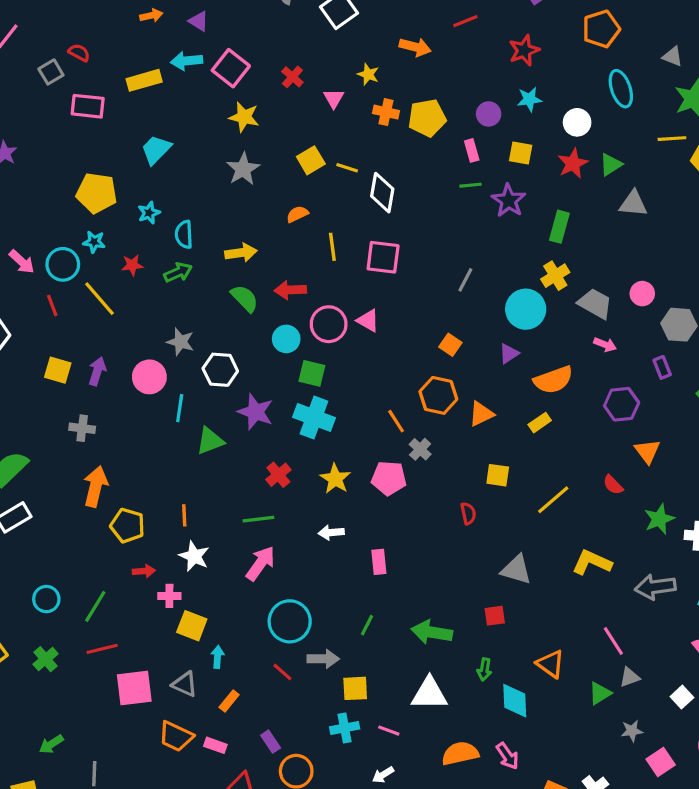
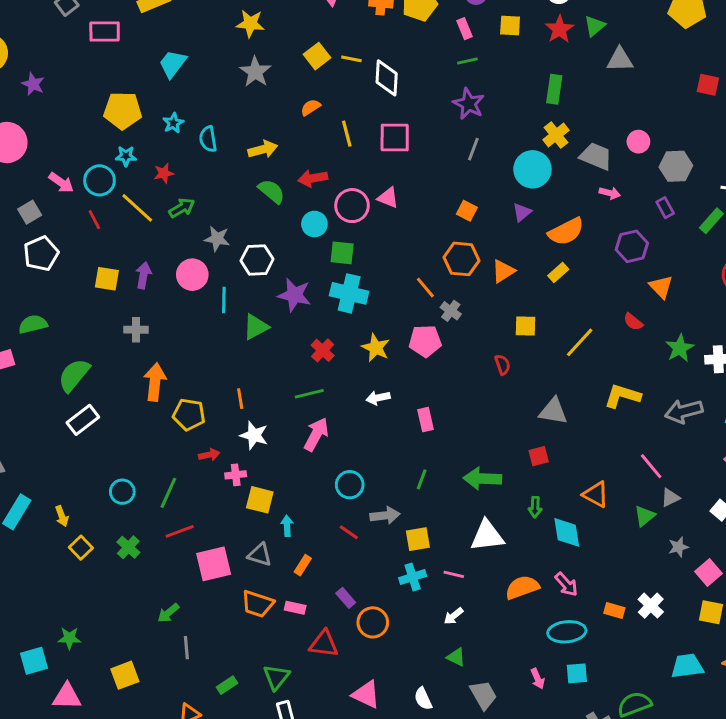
purple star: (509, 200) -> (469, 104), moved
green arrow: (178, 272) -> (182, 208), moved
cyan circle: (290, 621) -> (350, 485), size x0.7
green arrow: (51, 744) -> (168, 613), moved

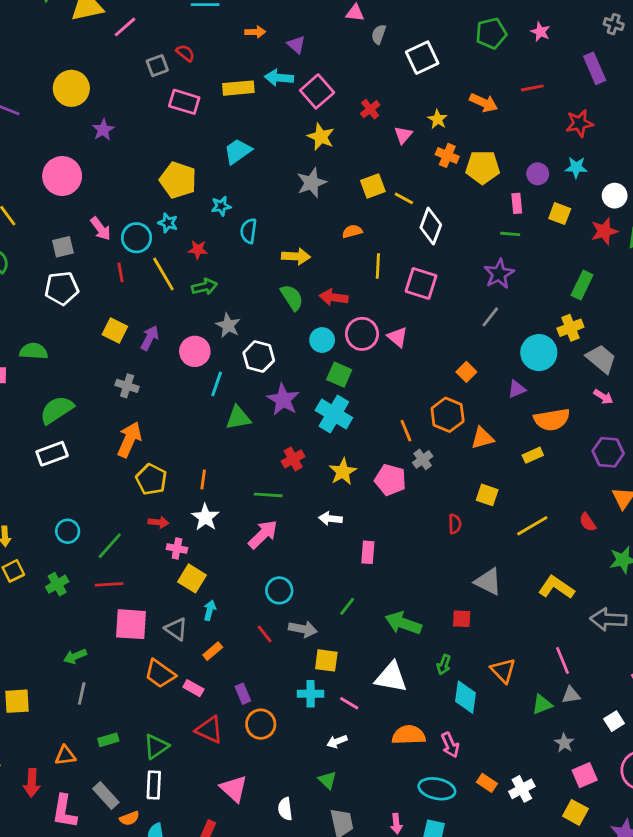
gray star: (678, 547) -> (564, 743), turned 30

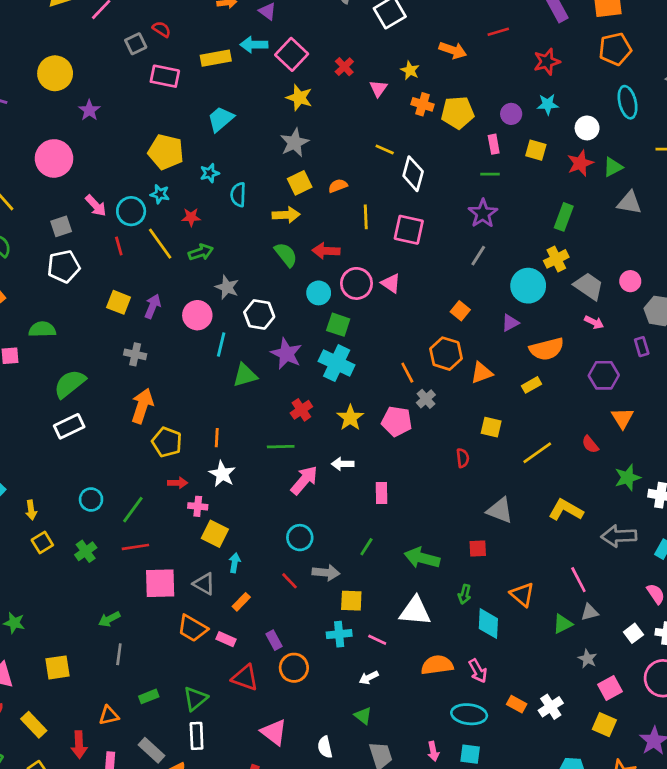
yellow square: (373, 186) -> (300, 183), moved
pink arrow: (263, 534) -> (304, 480), moved

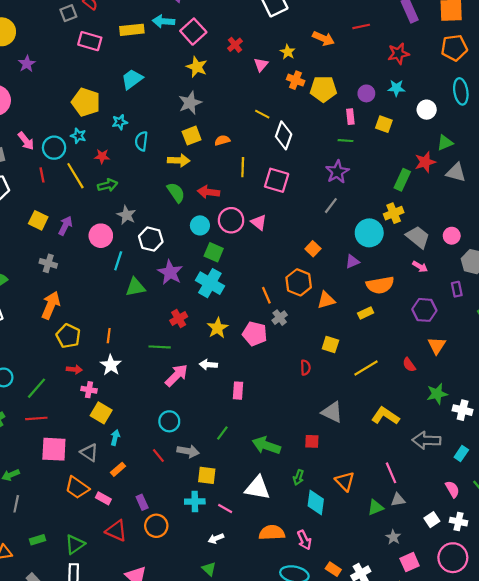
red star: (580, 163) -> (425, 162), moved

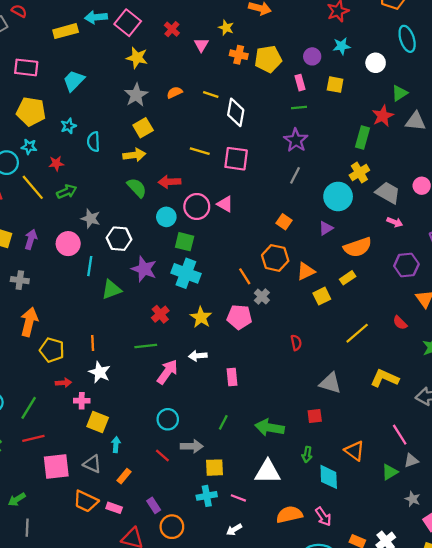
pink rectangle: (90, 41) -> (26, 67), moved
orange semicircle: (222, 140) -> (175, 92), moved
yellow line: (243, 167) -> (200, 151), turned -66
yellow square: (330, 345) -> (322, 296), moved, turned -35

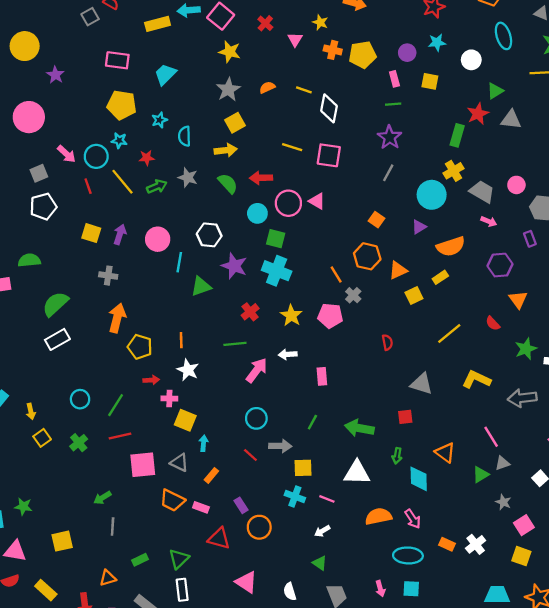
gray star: (91, 219) -> (188, 177), moved
cyan cross: (207, 496) -> (295, 496), turned 30

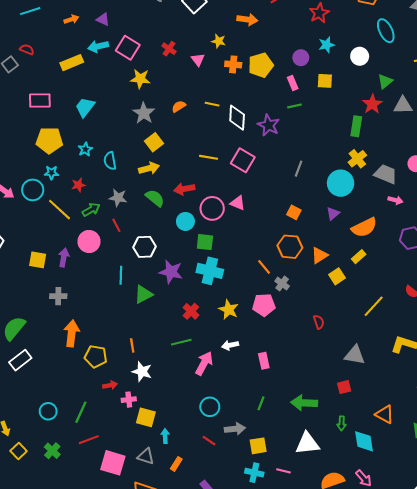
purple star: (390, 137) -> (269, 125), moved
pink square: (329, 155) -> (243, 160), turned 30
red line: (88, 186) -> (116, 225), moved
pink circle: (158, 239) -> (89, 242), moved
pink square: (143, 465) -> (113, 463), turned 30

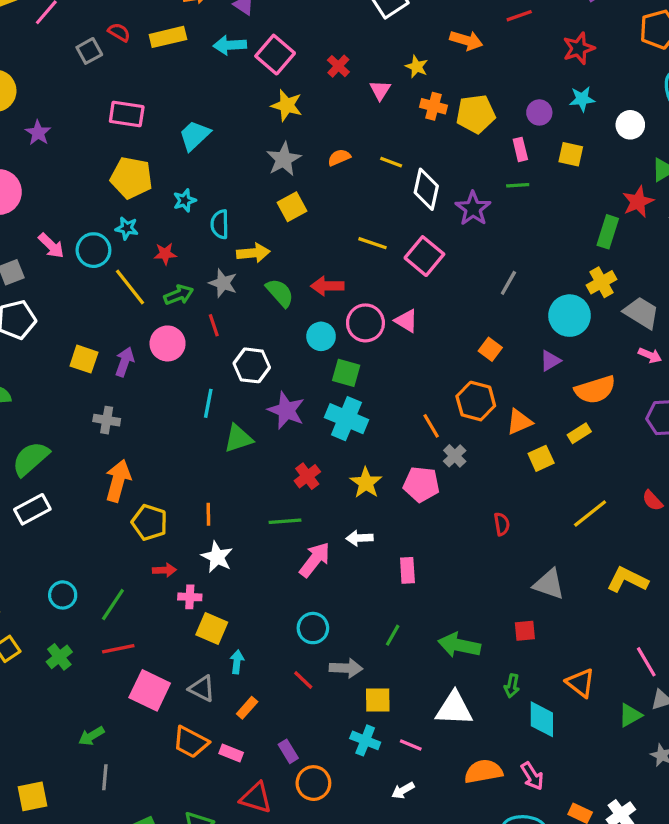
yellow rectangle: (72, 63) -> (168, 37), moved
yellow arrow: (149, 168) -> (253, 253), moved

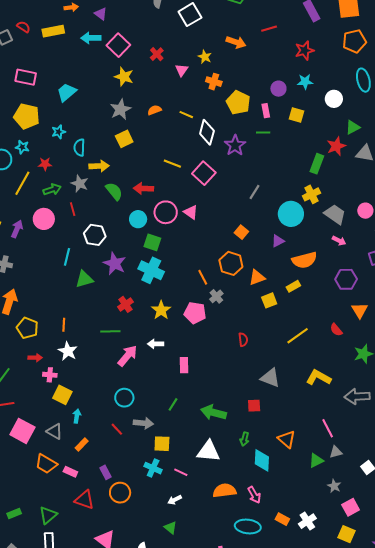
yellow pentagon: (476, 114) -> (238, 103), moved, turned 30
yellow line: (130, 287) -> (22, 183), turned 65

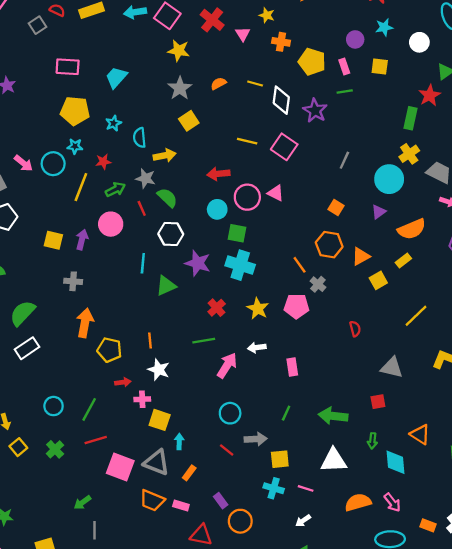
red cross: (157, 54) -> (212, 20), size x1.5
green semicircle: (114, 191) -> (167, 198), moved
gray triangle: (55, 431) -> (157, 462), size x1.4

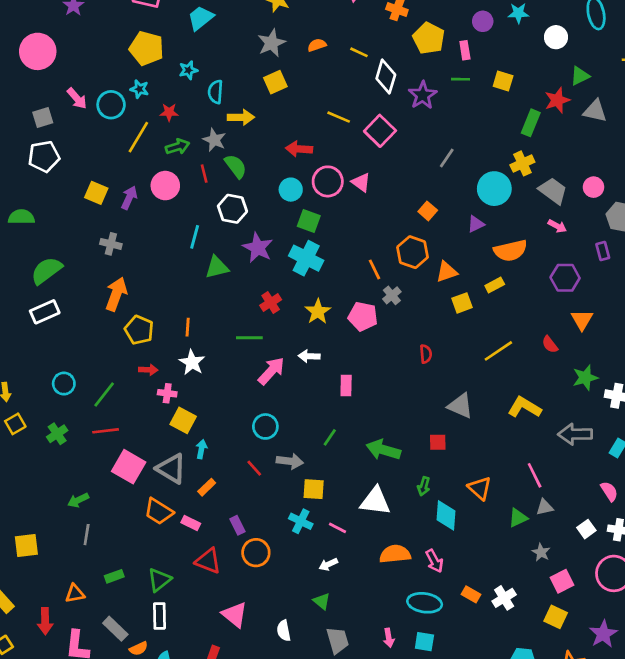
yellow square: (380, 66) -> (503, 81), moved

